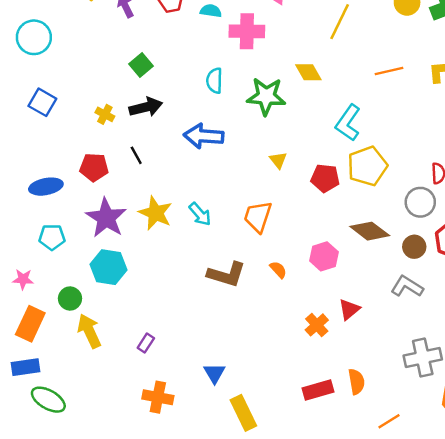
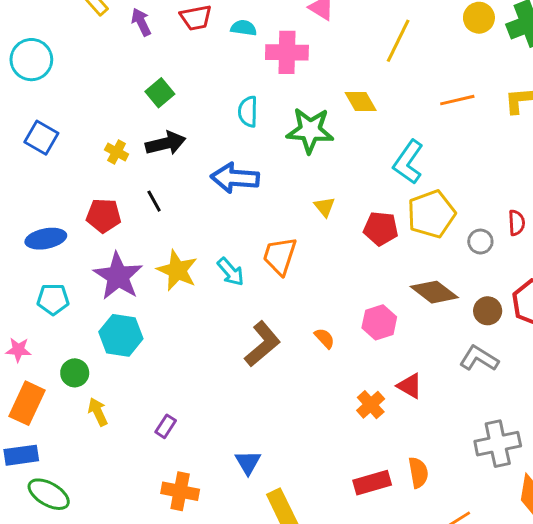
gray circle: (420, 202) -> (480, 242), moved, size x0.7
orange trapezoid: (258, 217) -> (280, 256), moved
brown L-shape: (226, 274) -> (262, 344), turned -57
red triangle: (349, 309) -> (410, 386), turned -50
yellow arrow: (89, 331) -> (98, 412), size x0.7

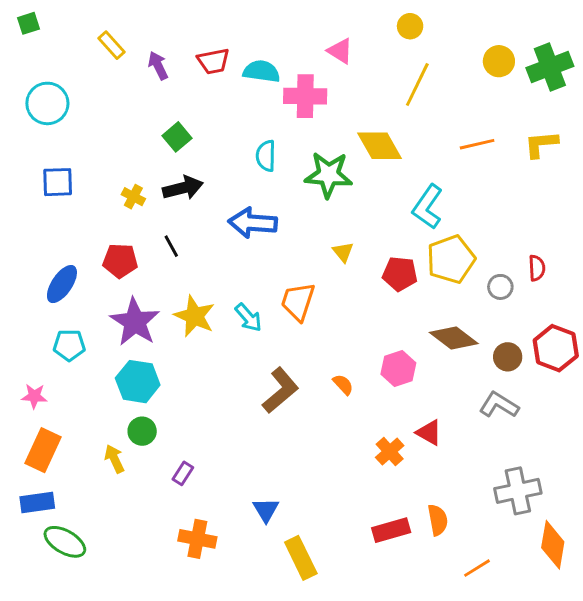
cyan semicircle: (244, 28) -> (261, 71), size x1.4
yellow diamond: (361, 101) -> (379, 146), size x1.4
blue square: (41, 138) -> (58, 182), turned -32
blue ellipse: (46, 239) -> (62, 284), turned -45
green circle: (75, 373) -> (142, 431), moved

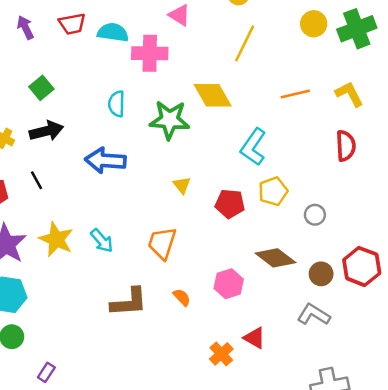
yellow L-shape: (541, 144) -> (349, 94), turned 68
yellow pentagon: (451, 259) -> (273, 191), size x0.7
red semicircle: (537, 268) -> (346, 146), moved, size x1.4
orange trapezoid: (298, 301) -> (162, 243), moved
brown L-shape: (280, 390) -> (129, 302), turned 36

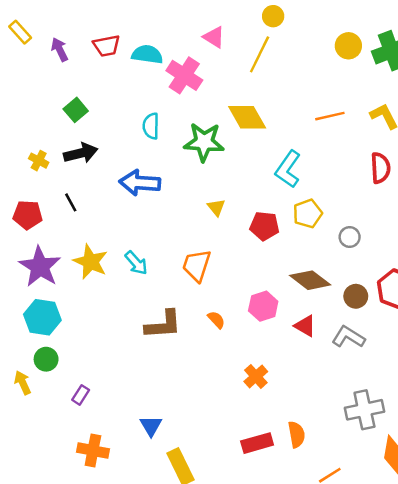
yellow line: (245, 43) -> (260, 54), moved
pink cross: (150, 53) -> (184, 75), turned 32
red triangle: (255, 338) -> (305, 326), moved

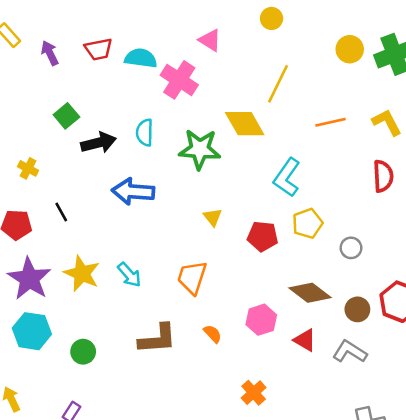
yellow line: (260, 54) -> (278, 84), moved
black arrow: (81, 153) -> (99, 143), moved
green circle: (46, 359) -> (83, 352), moved

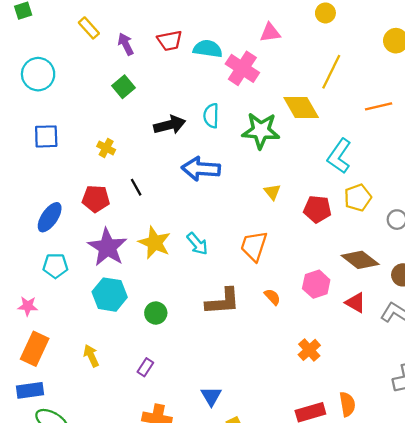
pink triangle: (210, 40) -> (270, 33), turned -40
green square: (66, 116) -> (123, 87), moved

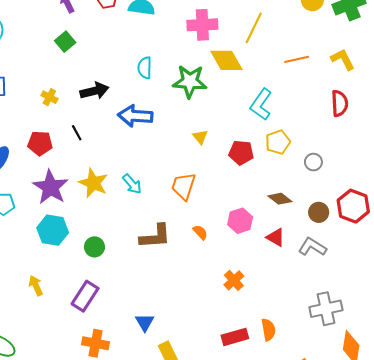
pink cross: (242, 68) -> (202, 25), moved, turned -36
black arrow: (170, 125) -> (94, 91), moved
brown diamond: (360, 260) -> (280, 199), size x0.7
purple rectangle: (145, 367) -> (85, 296), size x1.8

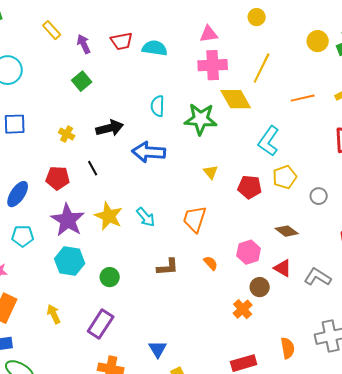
brown circle: (319, 212) -> (260, 287), moved
brown L-shape: (155, 236) -> (168, 267), size x0.7
orange semicircle: (268, 330) -> (288, 348), moved

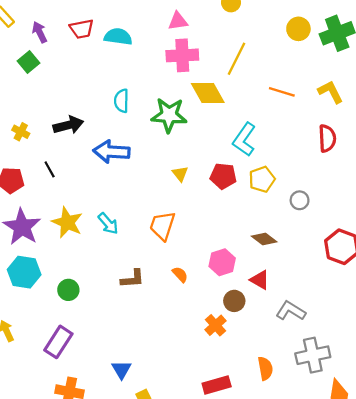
green square: (82, 81) -> (29, 62), moved
orange line: (303, 98) -> (282, 92), turned 30
red pentagon: (250, 187) -> (223, 176), moved
gray L-shape: (318, 277) -> (291, 311), moved

